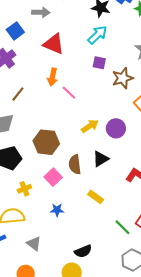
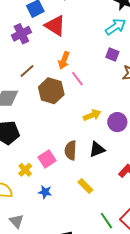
red triangle: (54, 44) -> (55, 26), moved
brown hexagon: (46, 142) -> (51, 91), moved
yellow cross: (24, 189) -> (25, 170), moved, turned -32

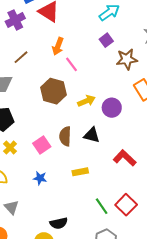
purple square: (112, 55) -> (106, 40), turned 32
brown hexagon: (51, 91) -> (53, 91), moved
black triangle: (97, 149) -> (92, 135), turned 36
yellow cross: (25, 170) -> (10, 148), moved
yellow rectangle: (85, 186) -> (80, 172), turned -56

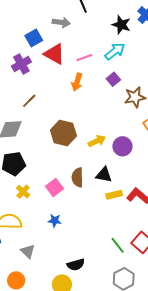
orange arrow: (58, 46) -> (77, 82), moved
pink line: (71, 64) -> (84, 58), moved, turned -70
yellow rectangle: (80, 172) -> (114, 195), moved

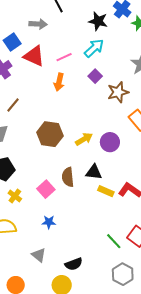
yellow rectangle: (114, 195) -> (106, 191), turned 42
gray triangle: (28, 251) -> (39, 255), moved

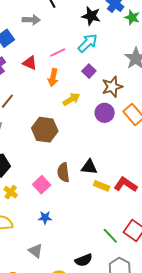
red triangle: (34, 56) -> (30, 63), moved, size x0.7
yellow arrow: (84, 139) -> (71, 99), moved
purple circle: (110, 142) -> (105, 113), moved
black semicircle: (74, 264) -> (84, 260), moved

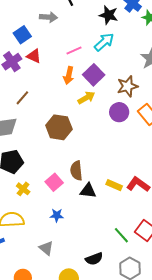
red triangle: (30, 63) -> (34, 56), moved
purple square: (89, 71) -> (94, 75), moved, size x1.5
black triangle: (89, 167) -> (88, 191), moved

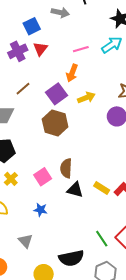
red triangle: (34, 56) -> (40, 49), turned 35
purple square: (94, 75) -> (57, 94), moved
black semicircle: (94, 259) -> (71, 258), size x1.4

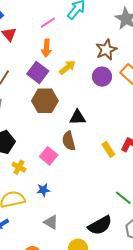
yellow rectangle: (102, 188) -> (108, 149), turned 42
black triangle: (75, 190) -> (77, 117), moved
blue star: (40, 210) -> (43, 190), moved

